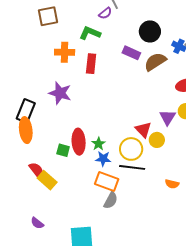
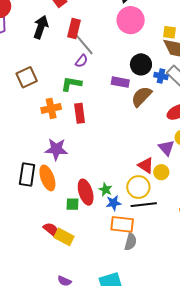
black circle: (150, 31) -> (141, 64), moved
purple rectangle: (131, 53) -> (120, 82), moved
orange ellipse: (26, 130) -> (47, 178), moved

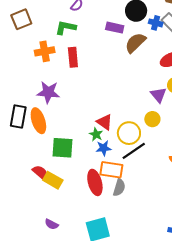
red triangle: (146, 165) -> (105, 122), moved
red ellipse: (86, 192) -> (95, 182), moved
green square: (72, 204) -> (63, 148), size x1.6
black line: (144, 205) -> (134, 151), turned -30

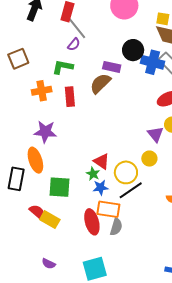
blue cross: (156, 23) -> (153, 62), size x1.6
brown semicircle: (135, 43) -> (100, 83), moved
black rectangle: (18, 117) -> (16, 179), moved

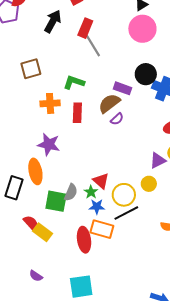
purple semicircle: (74, 44) -> (117, 119), moved
purple triangle: (155, 134) -> (158, 160), turned 36
gray semicircle: (116, 227) -> (71, 192), moved

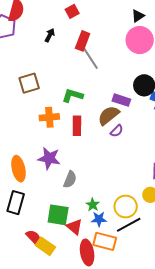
black arrow: (53, 21) -> (50, 35), size x0.6
orange ellipse: (35, 171) -> (19, 169), moved
red triangle: (101, 181) -> (74, 227), moved
gray semicircle: (71, 192) -> (70, 179), moved

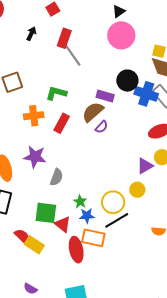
red rectangle: (77, 126) -> (62, 123), turned 30

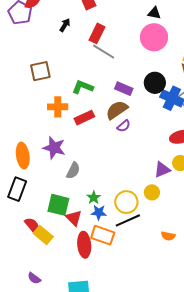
black triangle: (119, 11) -> (154, 13), turned 40
gray line: (73, 55) -> (104, 52), turned -30
purple rectangle: (105, 96) -> (124, 89), moved
red rectangle: (62, 123) -> (84, 118), turned 30

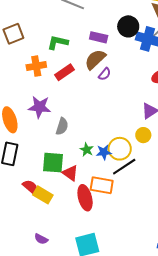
blue star: (99, 212) -> (104, 152), moved

